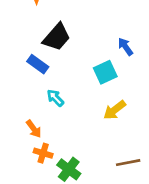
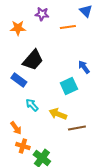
yellow arrow: (115, 110) -> (58, 114), moved, turned 60
brown line: (128, 163) -> (77, 128), moved

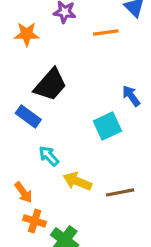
yellow arrow: (58, 114) -> (77, 181), moved

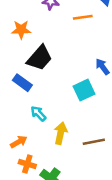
orange star: (27, 34) -> (21, 30), moved
yellow arrow: (77, 181) -> (61, 133), turned 80
orange arrow: (23, 192) -> (19, 142), turned -84

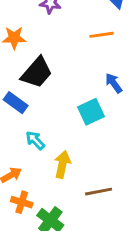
orange line: (83, 17) -> (102, 35), moved
brown line: (94, 142) -> (99, 192), moved

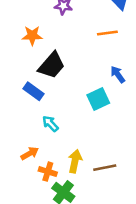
yellow arrow: (62, 164) -> (75, 161), moved
orange cross: (22, 202) -> (48, 172), moved

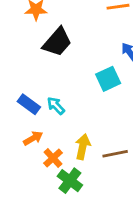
blue rectangle: (34, 91) -> (29, 104), moved
orange cross: (48, 172) -> (53, 158), turned 30

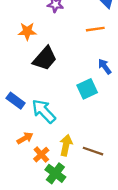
blue rectangle: (29, 104) -> (16, 101), moved
cyan arrow: (56, 106) -> (44, 111), size x1.6
brown line: (115, 154) -> (93, 151), turned 30

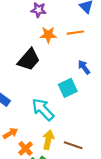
orange star: (27, 31) -> (48, 35), moved
cyan arrow: (44, 111) -> (43, 109), moved

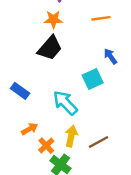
orange star: (48, 35) -> (53, 19), moved
brown line: (73, 145) -> (99, 142), turned -48

